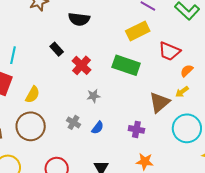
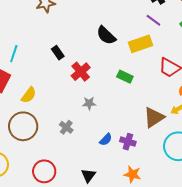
black semicircle: (79, 19) -> (106, 35), moved, turned 30
green rectangle: (126, 65) -> (125, 77), size x0.6
blue semicircle: (98, 128) -> (106, 140), moved

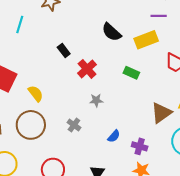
purple line: (153, 20) -> (159, 16), turned -35
cyan line: (14, 54) -> (20, 24), moved
yellow semicircle: (29, 95) -> (36, 94), turned -72
purple cross: (128, 142) -> (140, 146), moved

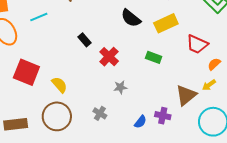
cyan line: (20, 24) -> (39, 17), turned 54
purple cross: (140, 146) -> (163, 116), moved

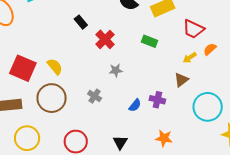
red square: (26, 72) -> (23, 68), moved
yellow arrow: (209, 85) -> (190, 58), moved
brown triangle: (186, 95) -> (181, 80), size x0.7

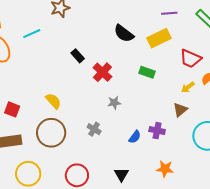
red square: (23, 68) -> (12, 109), moved, size x0.6

